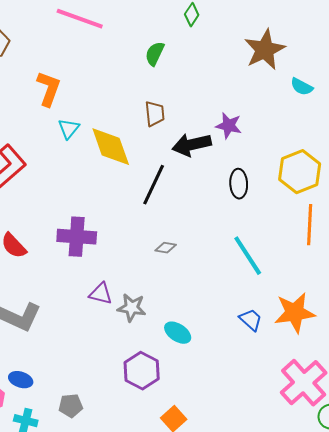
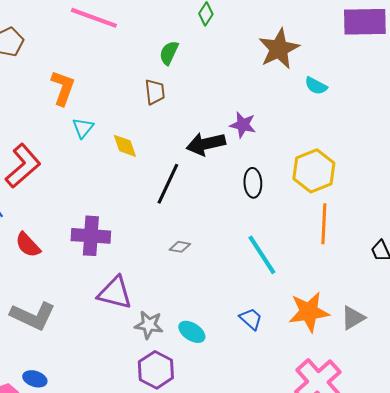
brown trapezoid: (155, 114) -> (155, 92), moved
yellow diamond: (111, 147) -> (125, 146), size x0.6
purple triangle: (101, 294) -> (115, 293), size x1.5
gray star: (132, 308) -> (149, 325), moved
blue trapezoid: (251, 320) -> (251, 319), moved

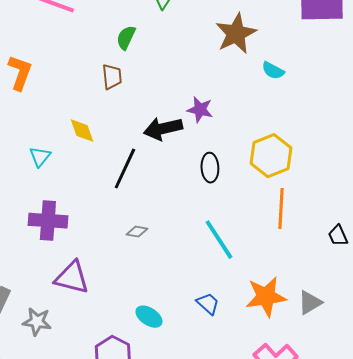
cyan triangle: (83, 128) -> (40, 157), moved
gray star: (149, 325) -> (37, 322), moved

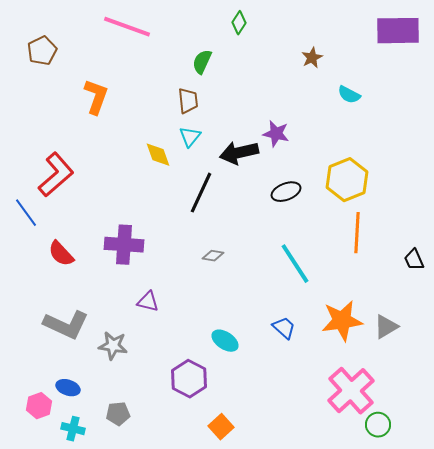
brown star: (236, 34) -> (312, 58), size x0.5
cyan triangle: (40, 157) -> (190, 137), moved
black ellipse: (210, 168) -> (286, 192), turned 72
purple triangle: (72, 278) -> (148, 302), size x0.6

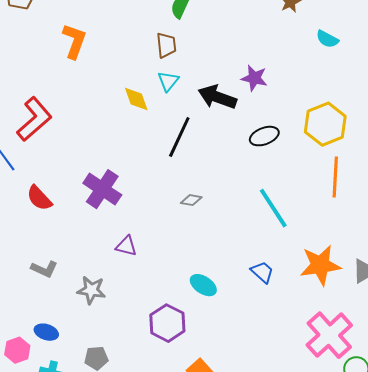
black arrow: (239, 153) -> (217, 97), turned 33
purple cross: (124, 245) -> (102, 189), turned 30
gray L-shape: (66, 325) -> (44, 269), size x0.6

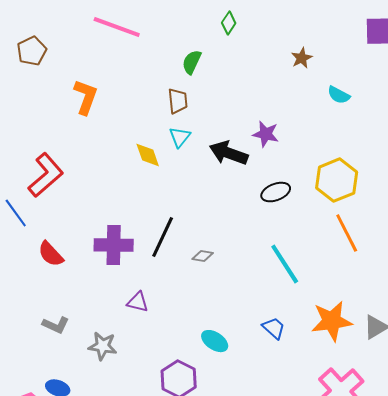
black line: (179, 137) -> (163, 237), moved
orange line: (335, 177) -> (347, 233), turned -30
purple cross: (102, 189) -> (114, 245), turned -33

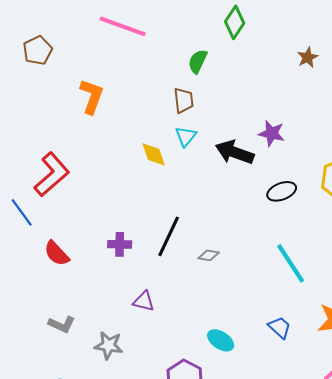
green diamond: (229, 23) -> (235, 22), size x1.4
purple cross: (114, 245) -> (120, 244), size x0.6

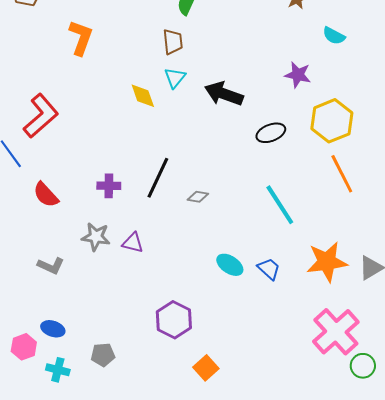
purple star: (272, 133) -> (298, 75), moved
cyan ellipse: (221, 340) -> (230, 265), moved
gray star: (109, 345) -> (96, 237), moved

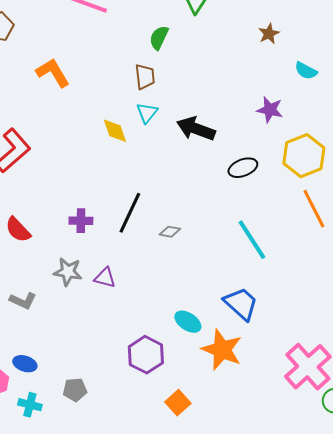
orange L-shape: (81, 38) -> (53, 73), turned -51
orange star: (327, 262) -> (222, 350), moved, turned 30
cyan ellipse: (230, 265) -> (188, 322), moved
blue trapezoid: (269, 269) -> (241, 304), size x1.5

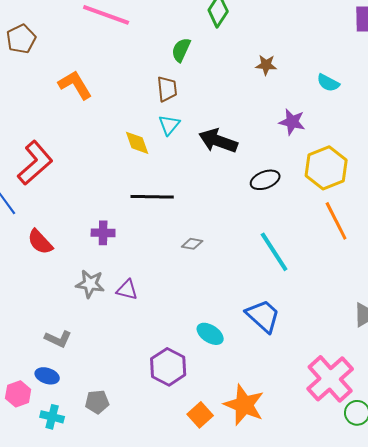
brown star: (269, 34) -> (266, 65), moved, turned 30
black line: (130, 213) -> (152, 197), moved, turned 66
gray L-shape: (23, 301) -> (58, 339), moved
orange star: (222, 350) -> (244, 405), moved

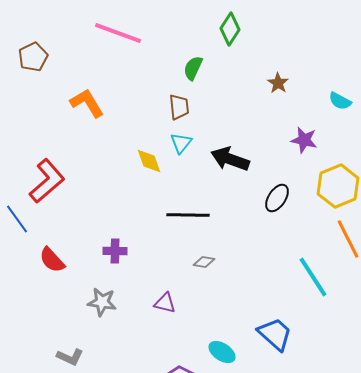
brown star: (266, 65) -> (278, 83), turned 30
black ellipse: (265, 180) -> (277, 198), turned -36
black line: (152, 197) -> (188, 215), moved
cyan line: (274, 252) -> (313, 277), moved
purple triangle: (127, 290) -> (165, 303), moved

